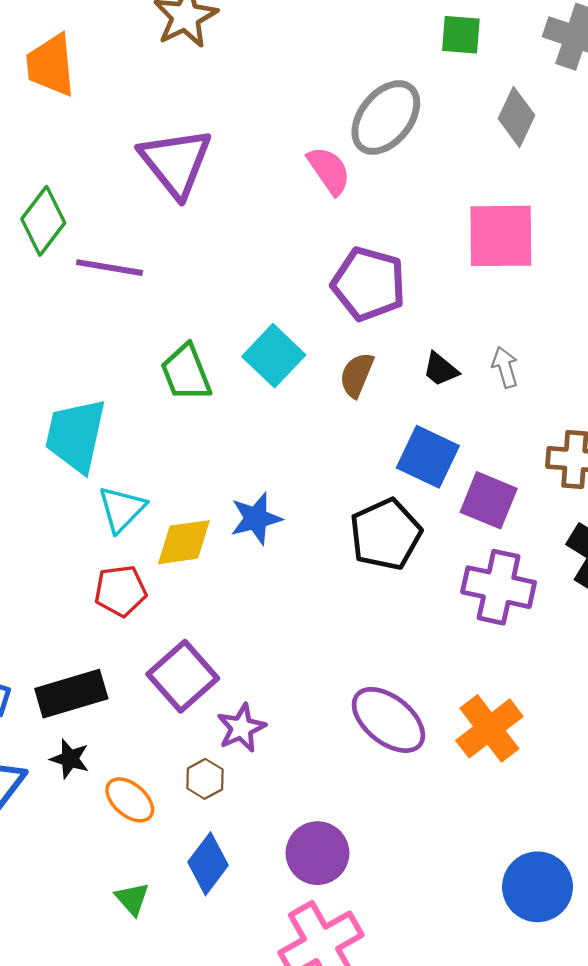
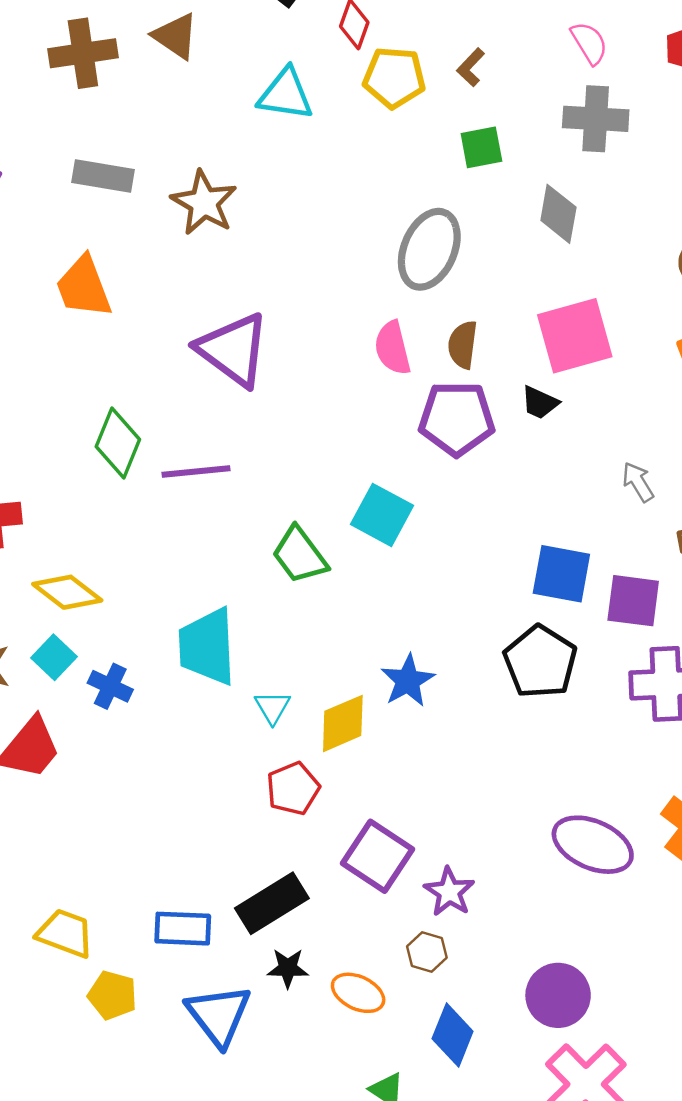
pink semicircle: (329, 171) -> (393, 348), moved, turned -144
gray arrow: (505, 367) -> (638, 482), moved
black trapezoid: (441, 369) -> (540, 403), moved
brown semicircle: (357, 375) -> (463, 345), moved
cyan triangle: (122, 509) -> (272, 707), size x0.7

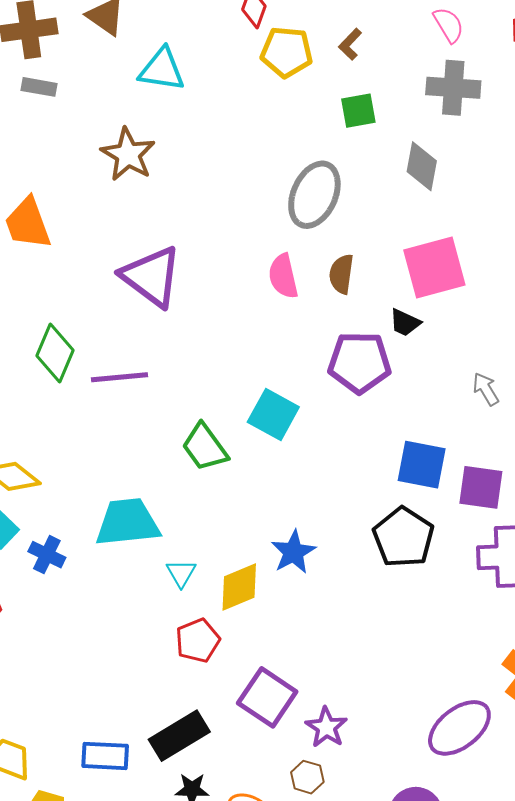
cyan triangle: (286, 94) -> (162, 70), moved
gray rectangle: (103, 176) -> (39, 87), moved, size x0.7
purple pentagon: (457, 418) -> (359, 362), moved
cyan trapezoid: (207, 647) -> (127, 522), turned 86
purple ellipse: (593, 845) -> (459, 728), moved, turned -62

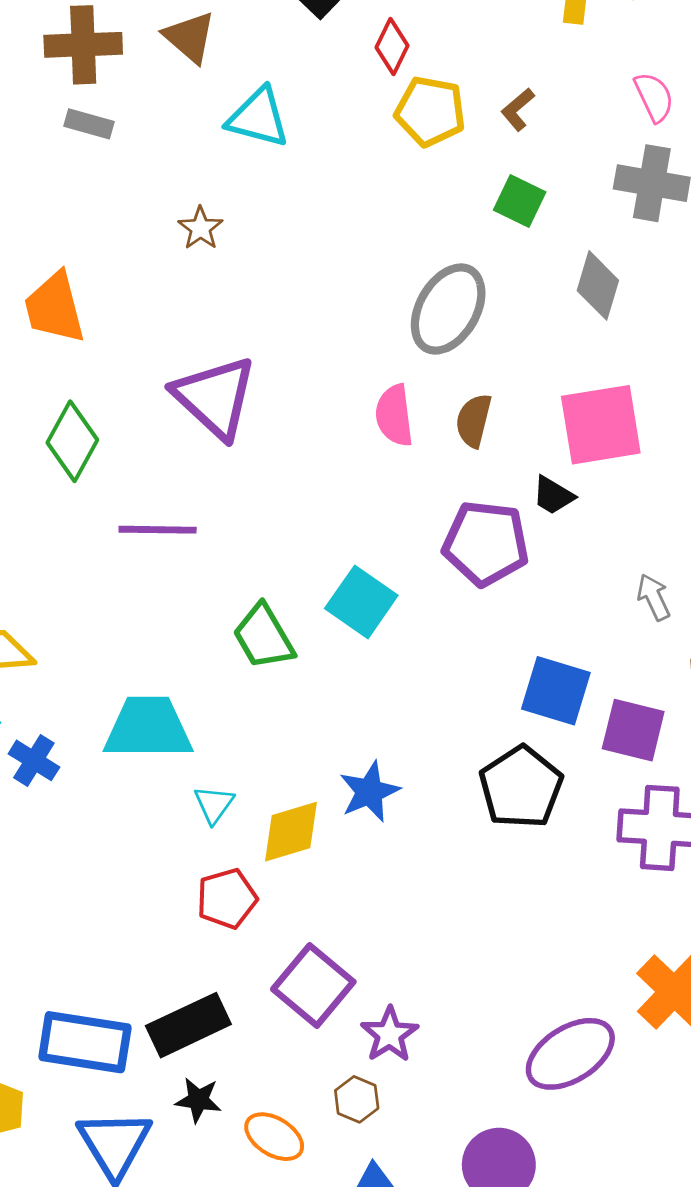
green square: (358, 111) -> (520, 201), turned 30
brown star: (128, 154) -> (200, 228), size x0.6
green diamond: (55, 353) -> (72, 441), moved
blue rectangle: (105, 756) -> (85, 1042), size x1.4

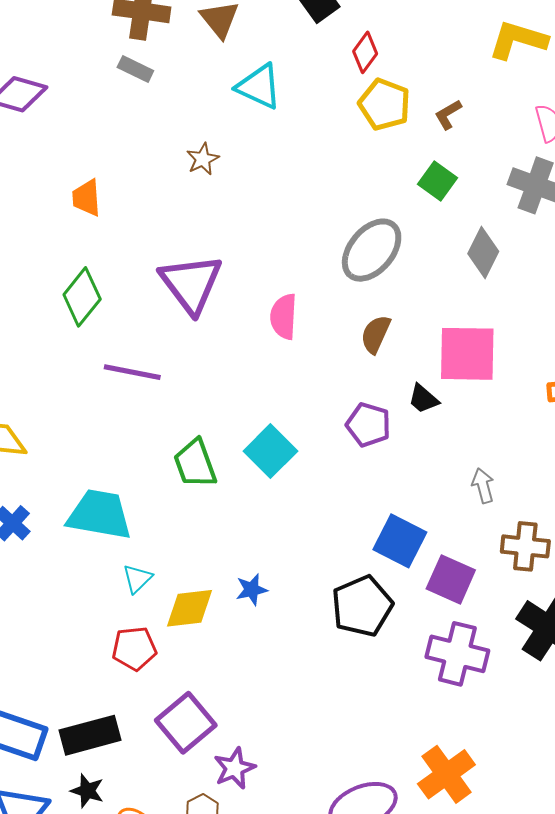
orange trapezoid: (55, 308) -> (87, 198), size x0.7
pink semicircle: (394, 415) -> (284, 317), moved
purple pentagon: (486, 543) -> (368, 425), size x0.7
blue star: (369, 792) -> (252, 590), size x0.7

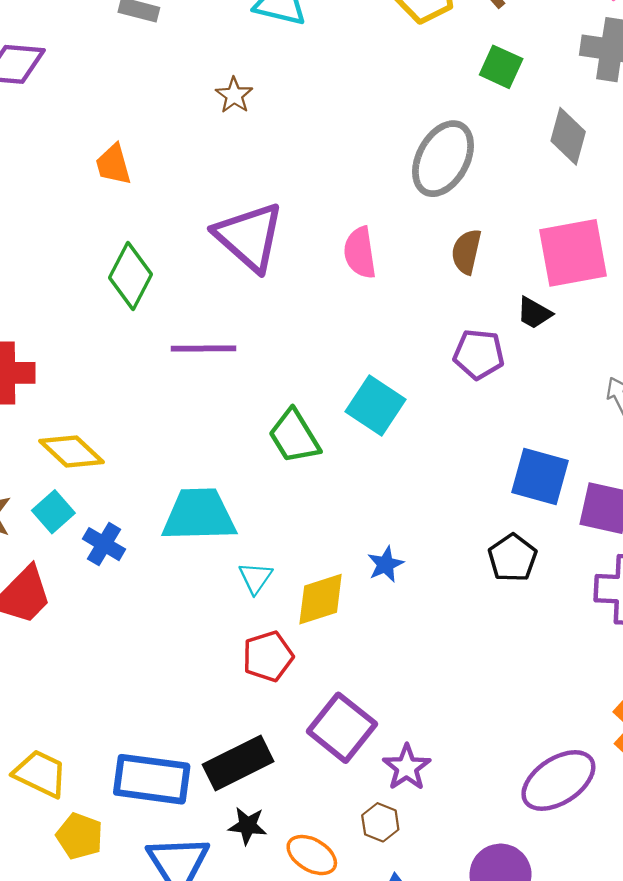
black pentagon: (362, 606) -> (512, 558), size x0.7

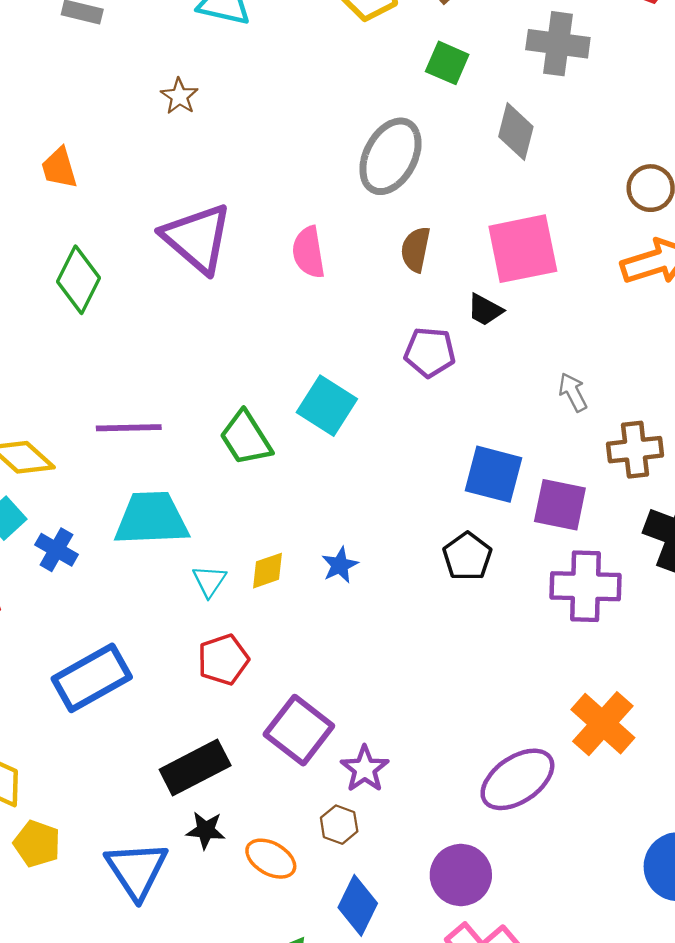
purple line: (204, 349) -> (129, 428), moved
yellow diamond: (321, 599) -> (268, 571), moved, size x0.7
blue rectangle: (152, 779) -> (92, 678), moved, turned -36

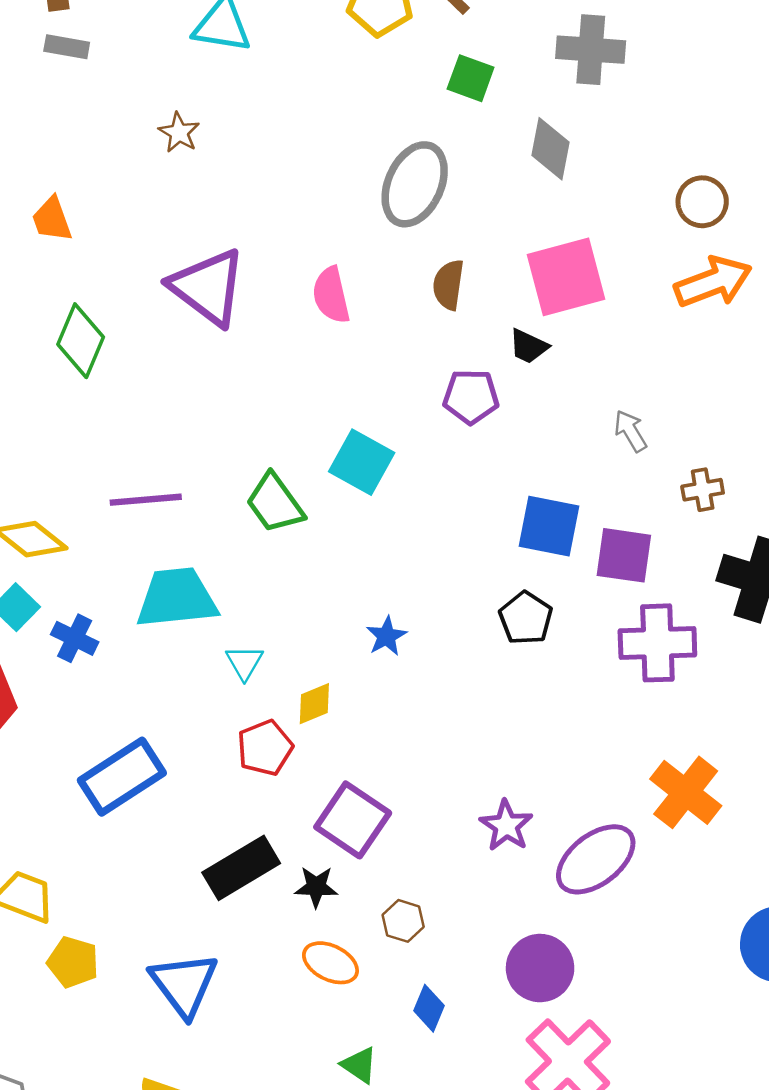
brown cross: (635, 450) -> (703, 490), size x0.7
yellow diamond: (268, 571) -> (314, 704), moved
purple star: (365, 769) -> (506, 826), moved
black star: (206, 830) -> (316, 887), moved
blue diamond: (358, 905) -> (429, 1008), size x0.7

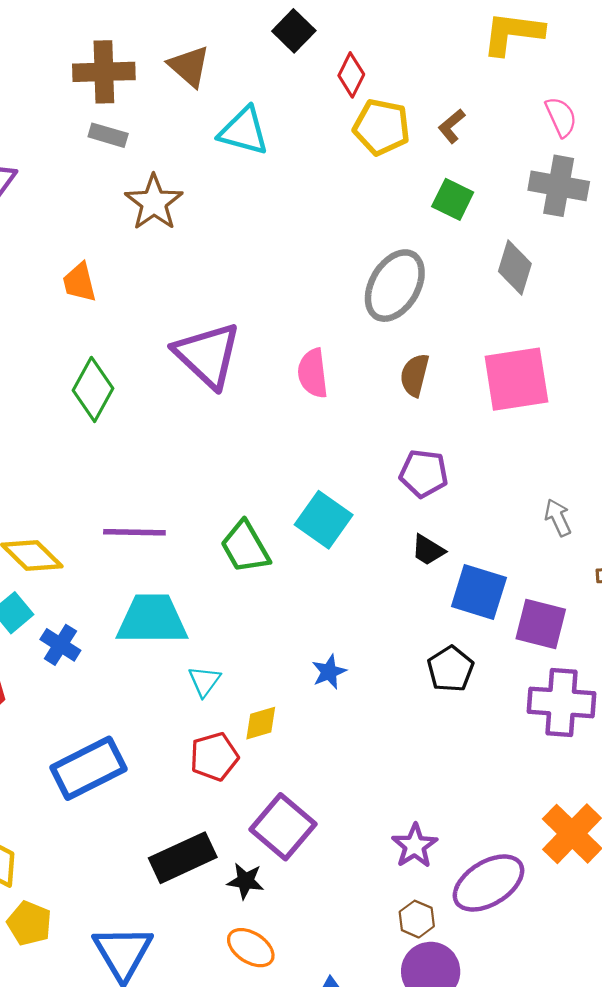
brown star: (179, 133) -> (154, 202), moved, size x1.6
black trapezoid: (529, 346) -> (428, 550), moved
brown hexagon: (403, 921) -> (417, 919), moved

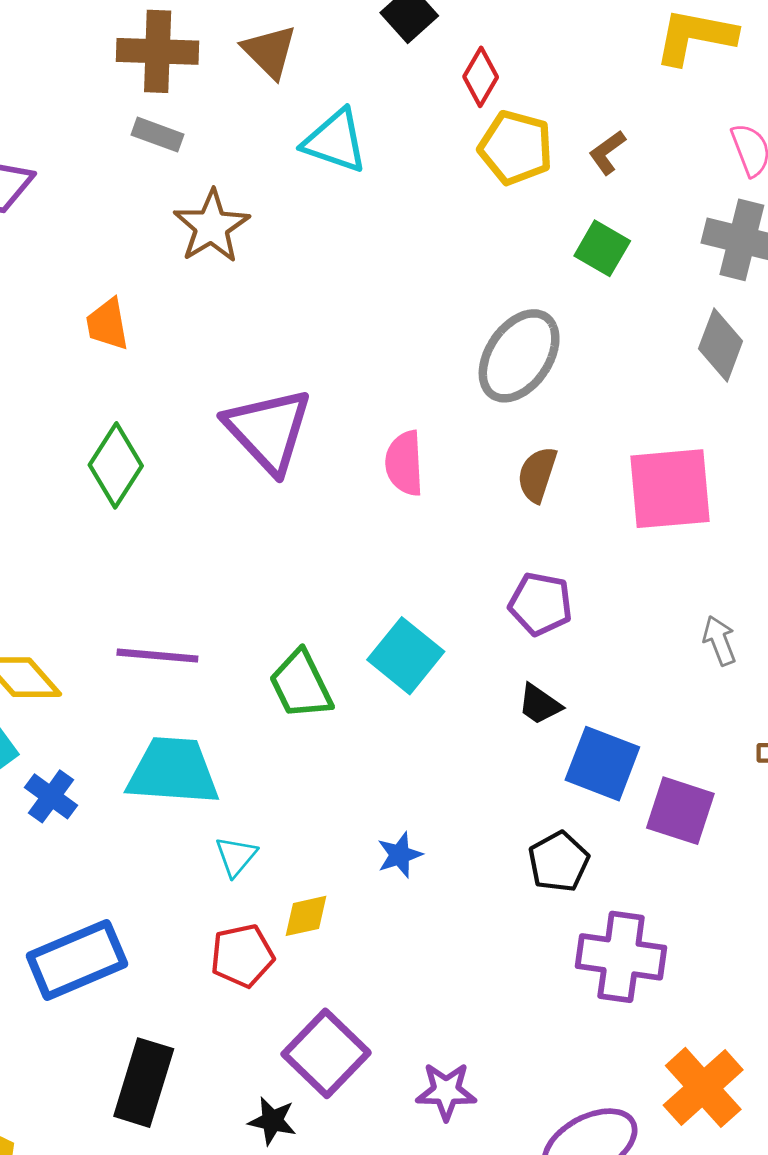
gray diamond: (515, 267) -> (721, 345), moved
gray arrow: (558, 518) -> (719, 641), moved
purple cross: (561, 702) -> (621, 957), moved
purple star: (415, 846) -> (446, 1091), moved, turned 30
black rectangle: (183, 858) -> (144, 1083), moved, turned -52

